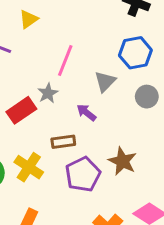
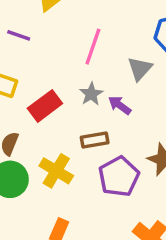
gray star: (48, 93) -> (91, 94), moved

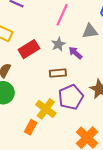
gray triangle: (140, 69) -> (90, 31), turned 35
yellow cross: (56, 171) -> (46, 109), moved

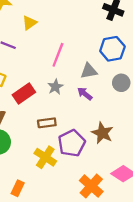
purple arrow: (75, 53) -> (85, 94), moved
brown rectangle: (58, 73) -> (47, 123), moved
orange rectangle: (31, 127) -> (18, 188), moved

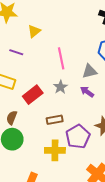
pink line: (58, 55) -> (61, 58), turned -30
yellow cross: (45, 157) -> (55, 150), turned -30

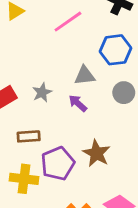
pink line: (61, 58) -> (68, 22), moved, turned 60

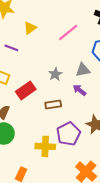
gray star: (42, 92) -> (55, 74), moved
brown rectangle: (29, 136) -> (53, 104), moved

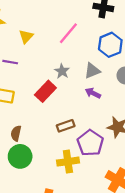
gray star: (55, 74) -> (62, 71), moved
red rectangle: (26, 90) -> (45, 91), moved
brown rectangle: (53, 104) -> (66, 126), moved

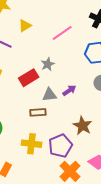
gray triangle: (92, 71) -> (49, 95), moved
purple arrow: (93, 93) -> (69, 90), turned 104
purple pentagon: (90, 143) -> (60, 146), moved

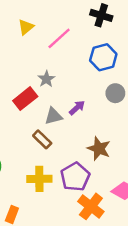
yellow triangle: (25, 26) -> (26, 27), moved
brown rectangle: (38, 112) -> (42, 139), turned 56

